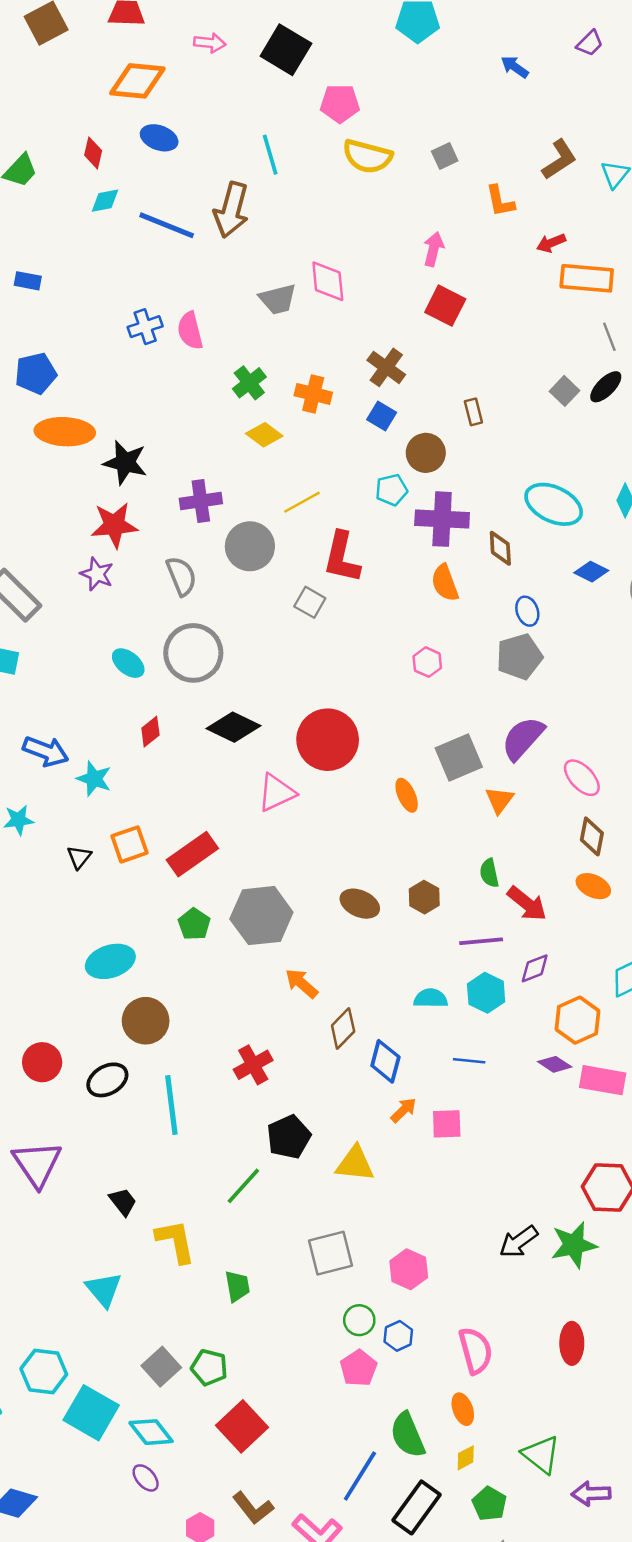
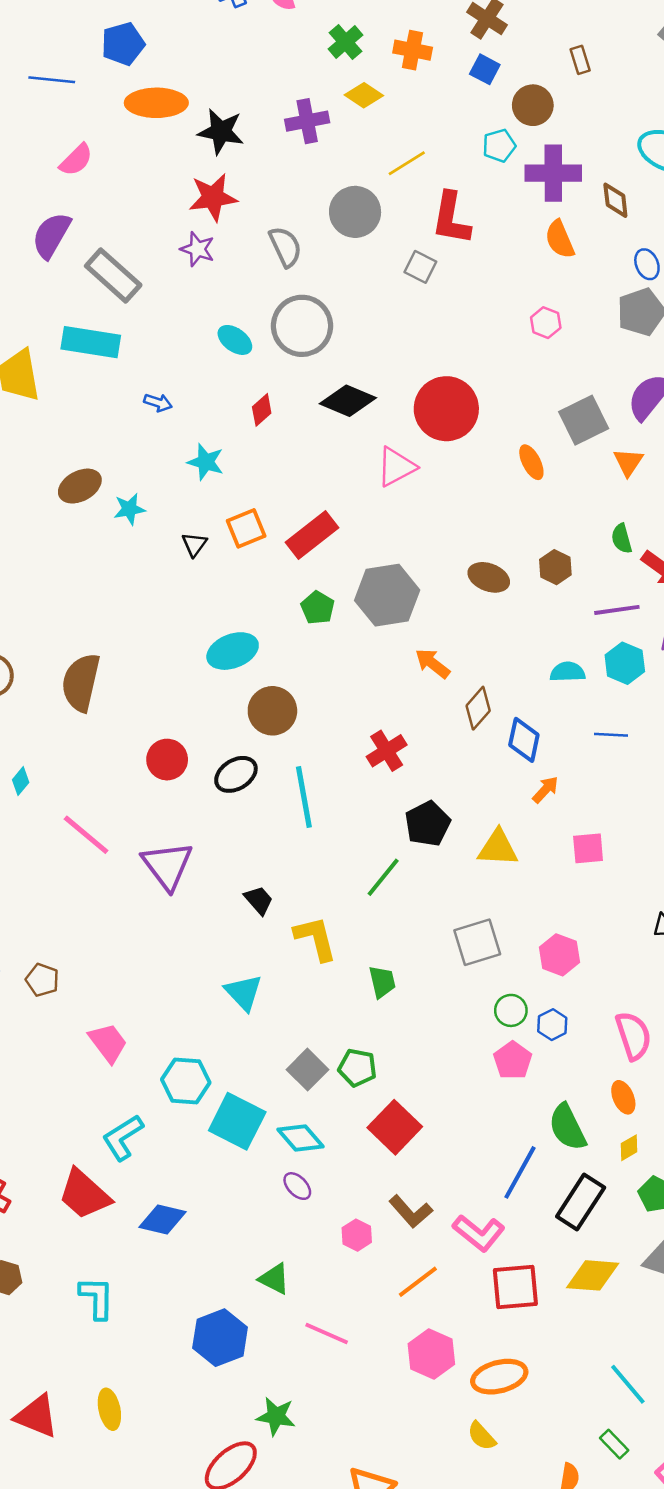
purple cross: (201, 501) -> (307, 121), moved
blue arrow: (46, 751) -> (158, 403), moved, size x0.6
pink square: (447, 1124) -> (588, 848), moved

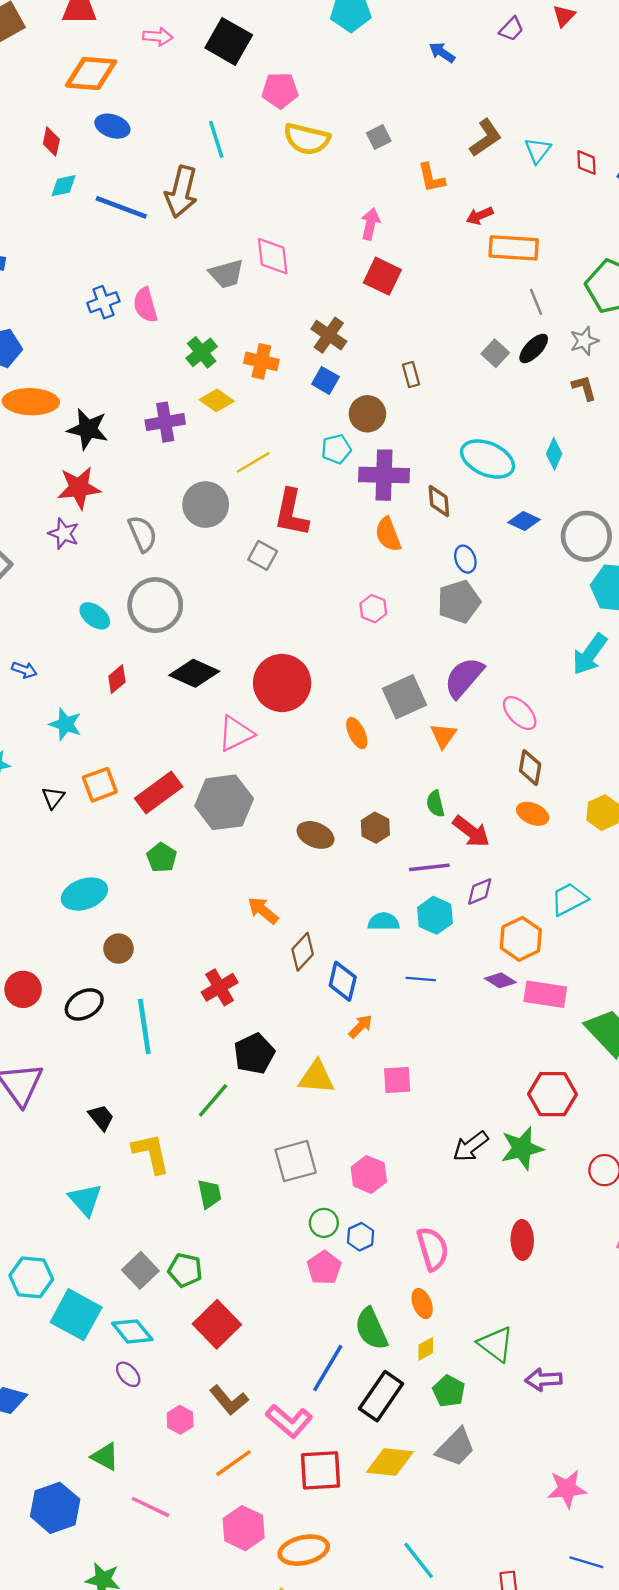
gray hexagon: (387, 595) -> (224, 802), moved
brown circle: (272, 711) -> (119, 949), size x0.7

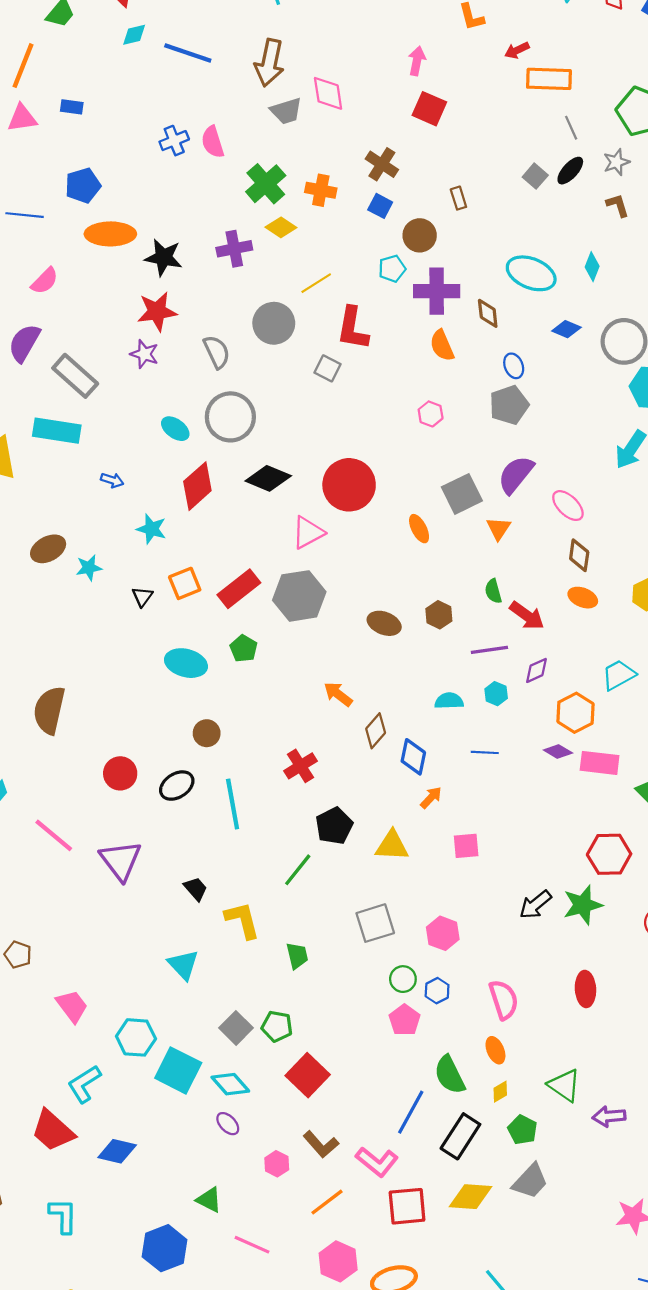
brown arrow: (181, 192) -> (269, 63), moved
green cross: (202, 352) -> (266, 184), size x1.4
red diamond: (117, 679) -> (197, 486), size x1.8
cyan ellipse: (84, 894) -> (186, 663), moved, turned 36
cyan hexagon: (435, 915) -> (496, 694), size x0.7

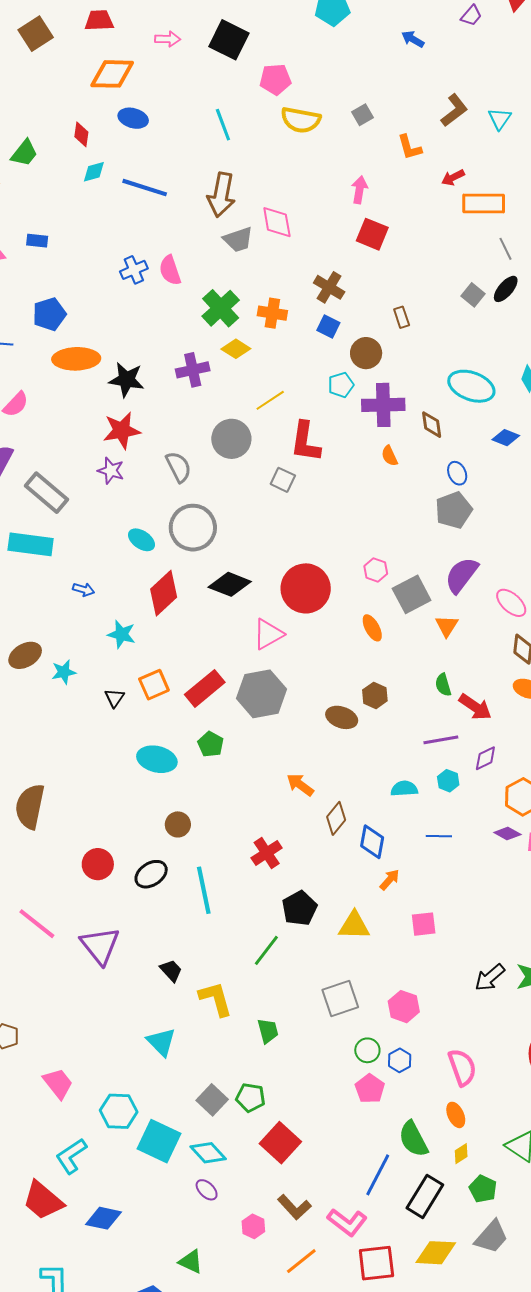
orange semicircle: (442, 345) -> (389, 456), size x0.7
pink hexagon: (431, 414) -> (376, 570), moved
brown hexagon: (439, 615) -> (375, 695), moved

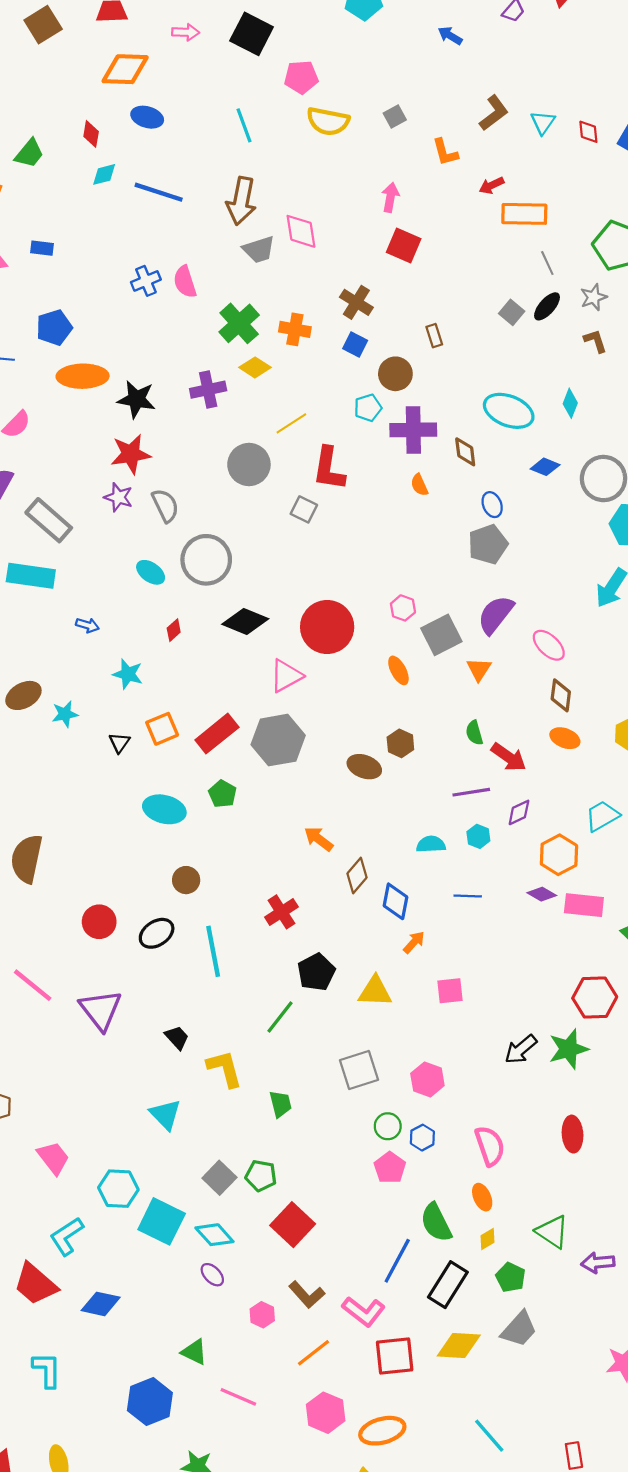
gray semicircle: (179, 467) -> (165, 505), moved
red diamond: (164, 593) -> (174, 630), size x0.5

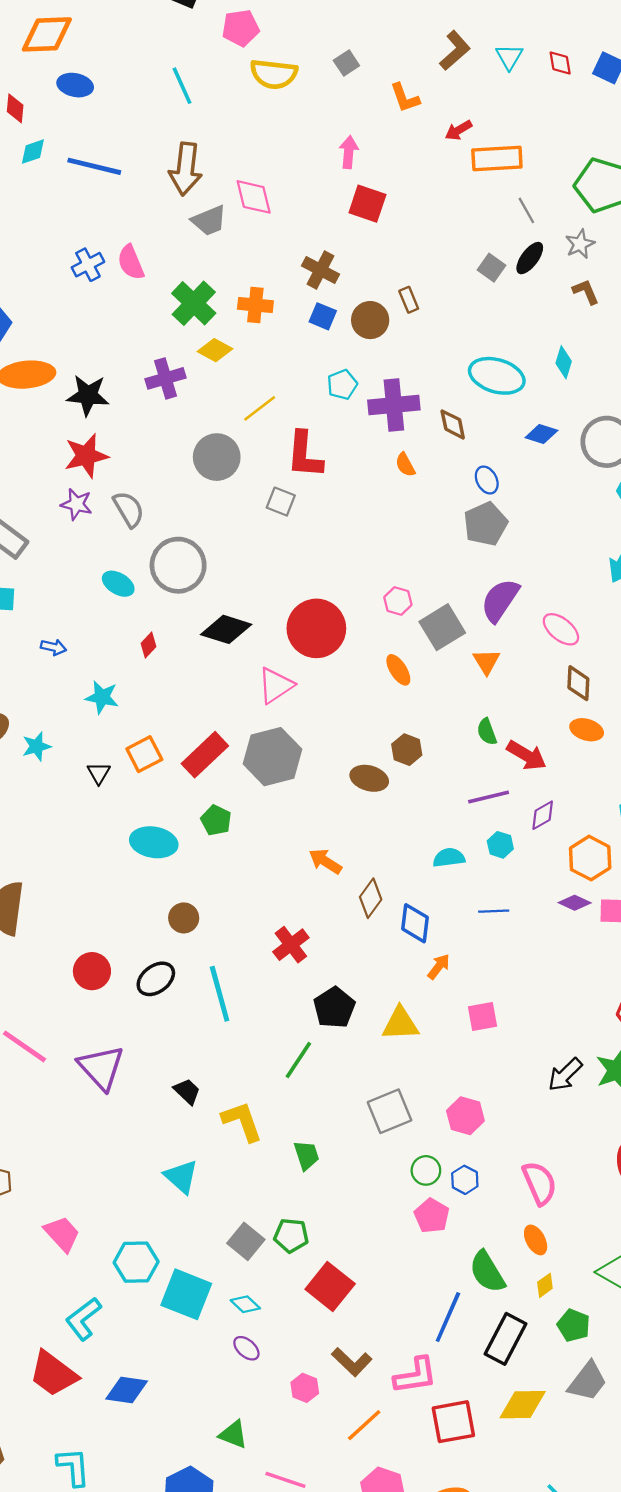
brown circle: (395, 374) -> (370, 320), moved
cyan diamond: (214, 1235) -> (245, 1304), size x0.7
pink L-shape: (364, 1311) -> (415, 1376), turned -42

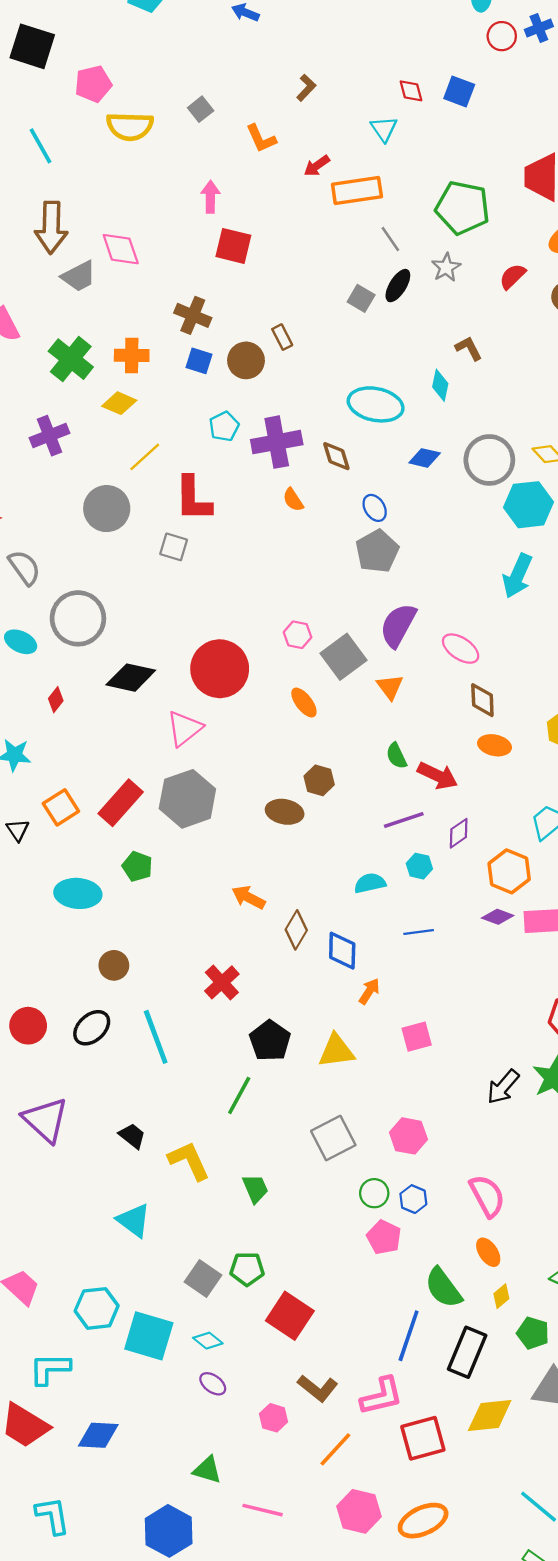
brown L-shape: (455, 51) -> (306, 88), size x0.7
cyan triangle: (509, 57) -> (384, 129), moved
brown L-shape: (586, 292) -> (469, 348), moved
yellow diamond: (215, 350) -> (119, 403), moved
cyan L-shape: (83, 1319) -> (50, 1369), turned 42

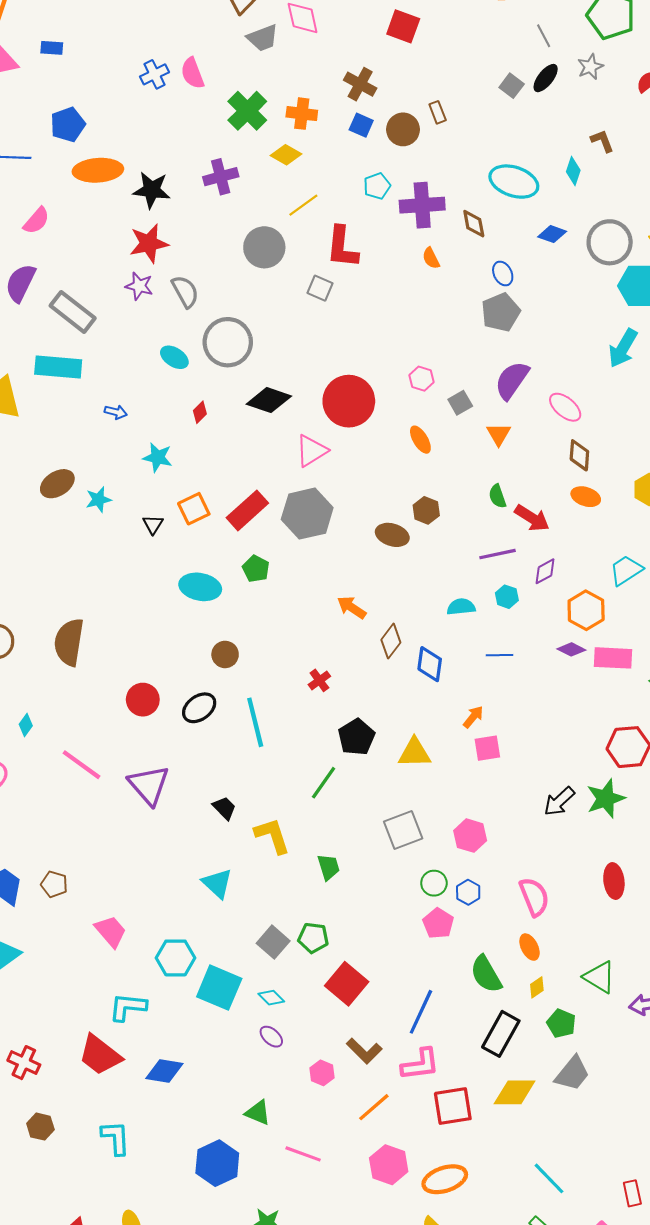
gray square: (344, 657) -> (460, 403), size x0.6
red cross: (222, 982) -> (319, 680), size x0.7
orange arrow: (369, 991) -> (473, 717), moved
blue line: (409, 1336) -> (421, 1012), moved

